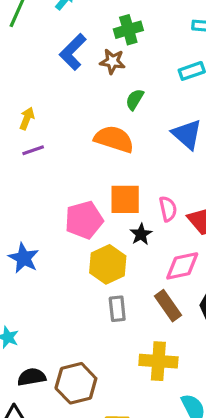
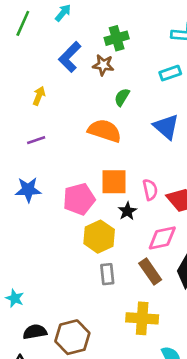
yellow arrow: (27, 118) -> (39, 96), moved
blue star: (24, 258) -> (28, 190), moved, turned -30

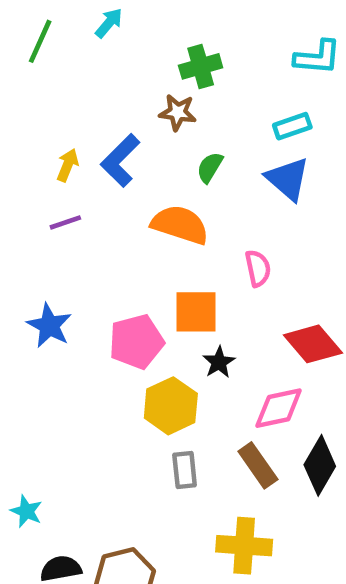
blue L-shape: (70, 57) -> (120, 160), moved
blue triangle: (166, 127) -> (288, 179), moved
purple line: (36, 140) -> (65, 222), moved
blue star: (28, 190) -> (49, 326), turned 30
pink semicircle: (150, 190) -> (258, 268), moved

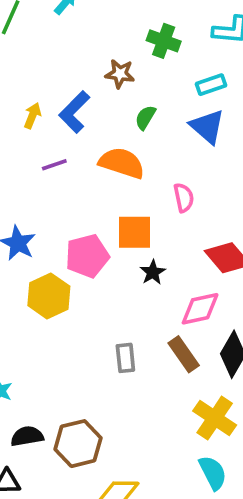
green cross: (201, 66) -> (164, 41), moved, turned 36
purple line: (65, 222) -> (54, 165), moved
yellow hexagon: (171, 406) -> (49, 296), moved
yellow cross: (244, 546) -> (215, 418), moved, turned 30

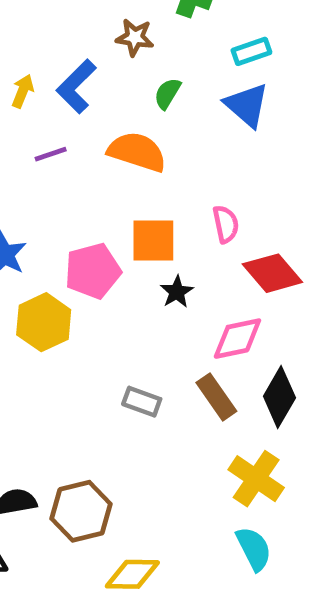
pink semicircle: (184, 198) -> (226, 224), moved
gray rectangle: (125, 358) -> (142, 402), turned -64

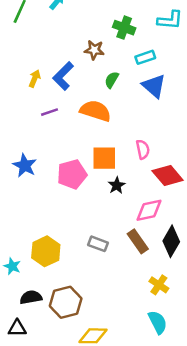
cyan rectangle: (251, 51) -> (145, 57), moved
yellow hexagon: (44, 322) -> (46, 251), moved
yellow cross: (256, 479) -> (159, 285), size x0.7

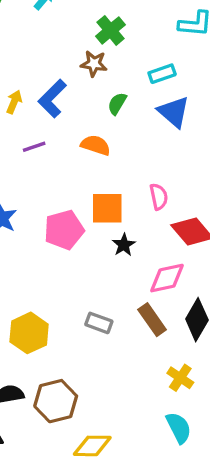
green cross: (124, 28) -> (111, 30), moved, turned 30
orange semicircle: (96, 111) -> (96, 145), size x0.7

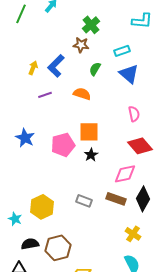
pink semicircle: (159, 197) -> (134, 114), moved
black star: (124, 245) -> (91, 155), moved
brown rectangle: (152, 320) -> (116, 199), turned -36

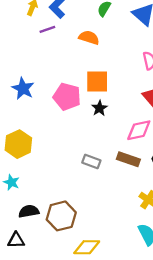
purple line: (45, 95) -> (47, 29), moved
pink pentagon: (63, 145) -> (67, 97), turned 30
yellow hexagon: (42, 207) -> (18, 144), moved

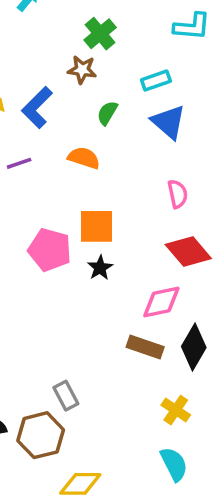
purple line: (47, 29) -> (19, 163), moved
gray rectangle: (91, 161) -> (66, 396), moved, turned 42

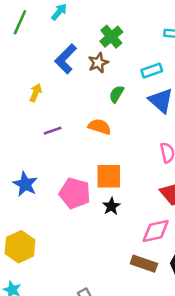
brown star: (82, 70) -> (98, 63), turned -30
blue L-shape: (37, 107) -> (66, 59), moved

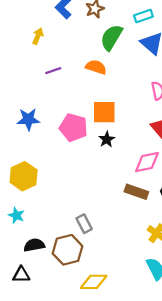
green semicircle: (117, 94) -> (111, 37), size x1.6
blue star: (25, 184) -> (28, 119), turned -30

